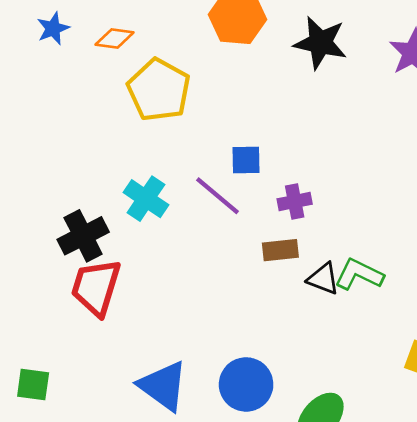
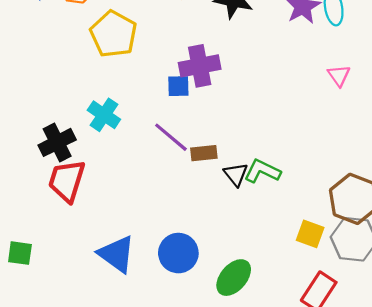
purple line: (217, 196) -> (171, 137), moved
purple cross: (295, 201) -> (200, 66), moved, size x1.6
black triangle: (323, 279) -> (236, 174), turned 30

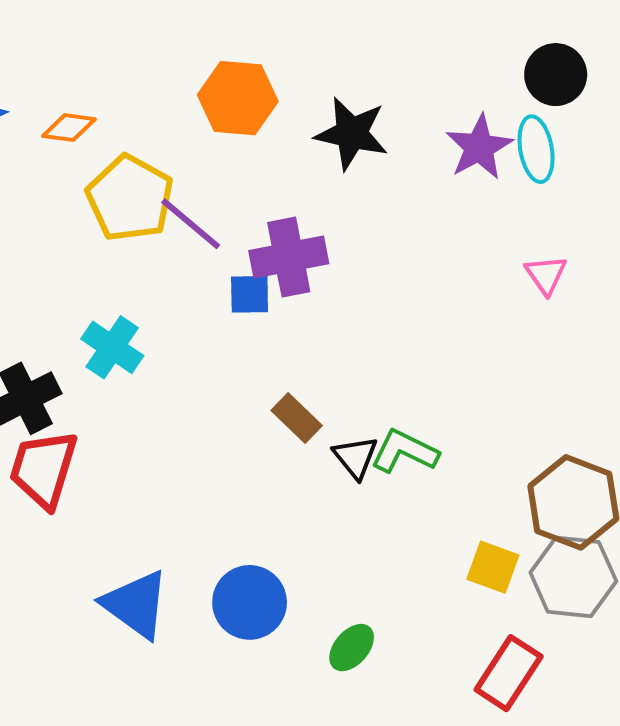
purple line: (171, 137) -> (191, 224), moved
brown rectangle: (204, 153) -> (297, 418), turned 50
green ellipse: (234, 278) -> (352, 648), size x0.7

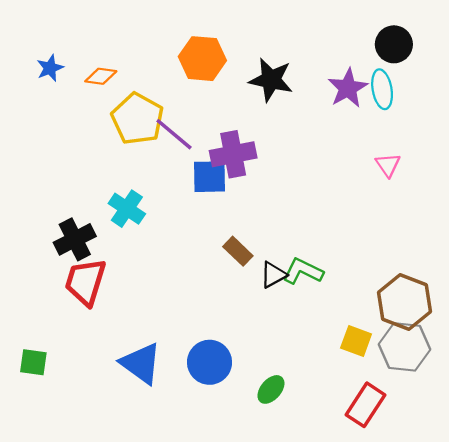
blue square: (250, 294) -> (210, 177), size x1.4
black triangle: (356, 457) -> (273, 275), turned 40

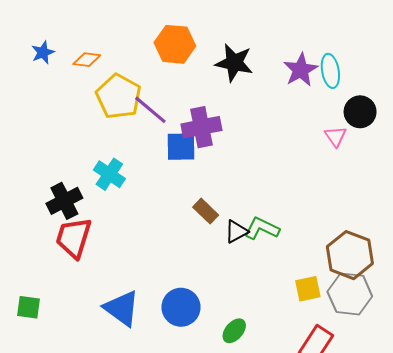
black circle: (394, 44) -> (360, 112), moved
yellow square: (356, 341) -> (308, 289), turned -32

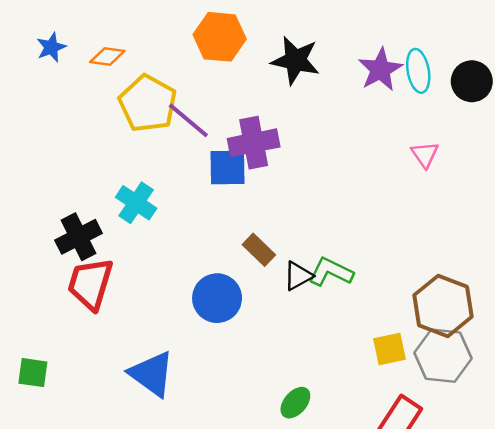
black circle: (360, 112) -> (472, 81), moved
blue circle: (181, 307) -> (217, 298), moved

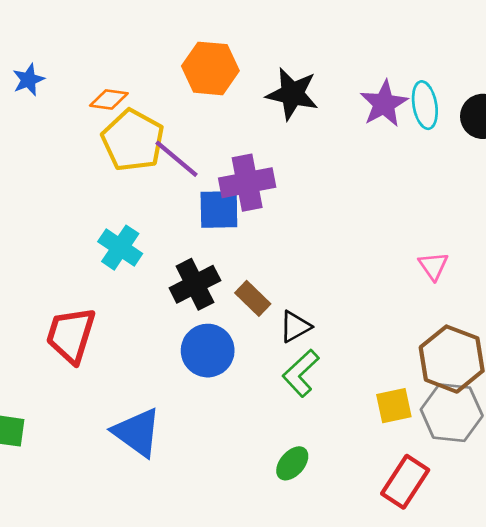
orange diamond: (107, 56) -> (109, 99), moved
pink triangle: (425, 154) -> (433, 266), moved
black cross: (79, 237) -> (195, 284), moved
green L-shape: (331, 272) -> (301, 373), moved, turned -69

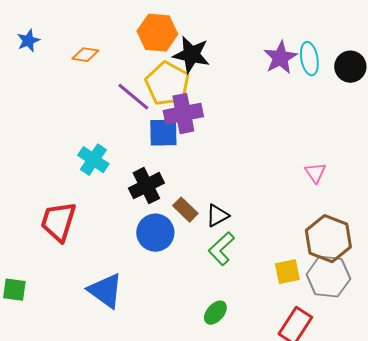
black star: (292, 94) -> (191, 55), moved
yellow pentagon: (133, 140) -> (167, 84), moved
brown rectangle: (253, 298) -> (185, 210), moved

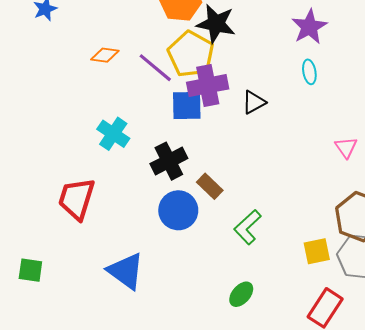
orange diamond: (85, 55) -> (105, 55), moved
cyan ellipse: (309, 59) -> (309, 72), moved, size x0.7
black triangle: (217, 216) -> (254, 102), moved

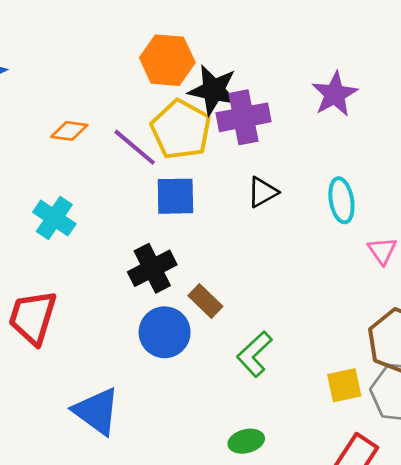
cyan ellipse: (309, 72) -> (341, 200), moved, size x1.4
purple cross: (208, 86) -> (243, 117), moved
cyan cross: (113, 134) -> (54, 218), moved
green ellipse: (241, 294) -> (246, 441), turned 35

